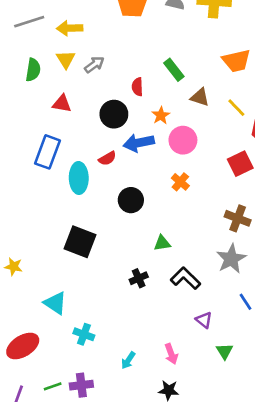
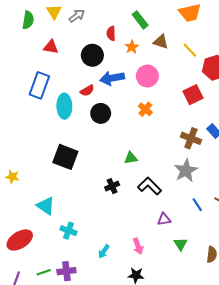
orange star: (161, 115) -> (132, 47), moved
black circle: (131, 200) -> (101, 113), moved
purple triangle: (204, 320) -> (164, 219), turned -48

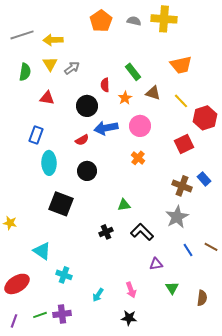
blue rectangle: (39, 85) -> (36, 135), size x0.7
cyan ellipse: (64, 106) -> (49, 163), moved
black circle: (101, 113) -> (87, 171), moved

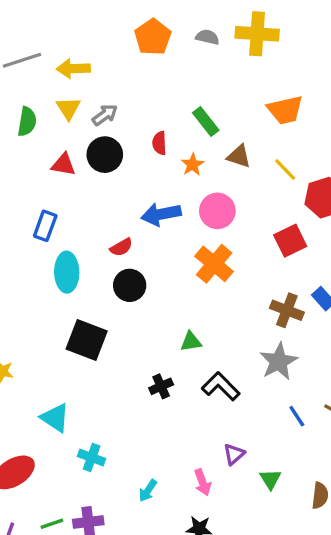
black circle: (87, 106) -> (105, 155), moved
red semicircle: (82, 140) -> (121, 247), moved
orange cross: (138, 158) -> (214, 264), size x1.6
purple triangle: (156, 264) -> (234, 454), moved, turned -32

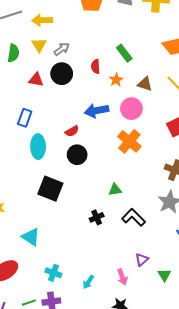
brown triangle: (239, 156) -> (145, 84), moved
cyan cross: (92, 458) -> (53, 273), moved

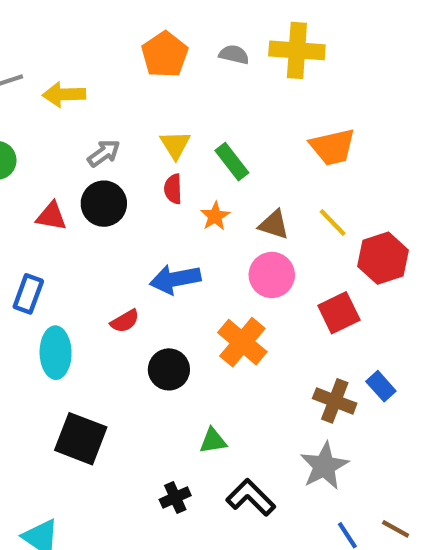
yellow triangle: (39, 45) -> (175, 145), moved
pink circle: (131, 109) -> (272, 275), moved
black circle: (77, 155) -> (169, 369), moved

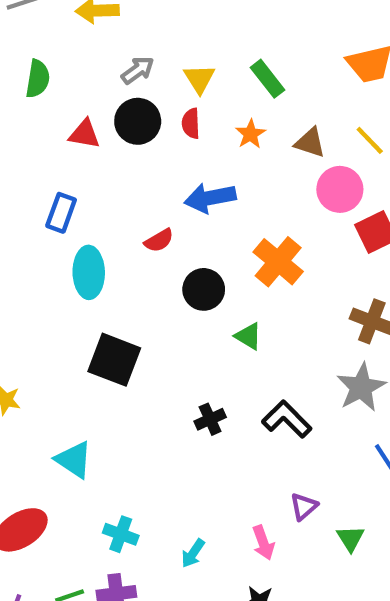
yellow triangle: (175, 145) -> (199, 79), moved
red semicircle: (173, 189) -> (191, 123), moved
pink circle: (272, 275) -> (340, 189), moved
green triangle: (213, 441) -> (248, 336), moved, turned 40

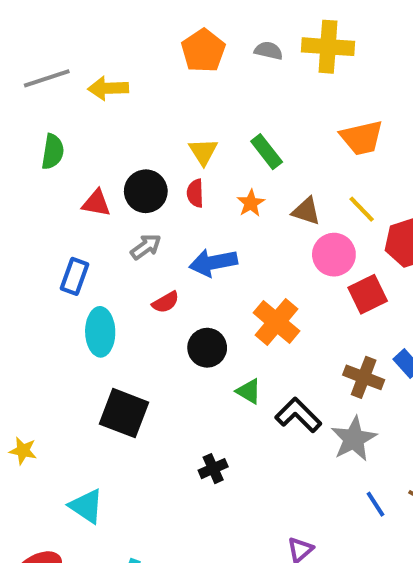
gray arrow: (138, 70) -> (146, 247), moved
black L-shape: (287, 419) -> (298, 415), moved

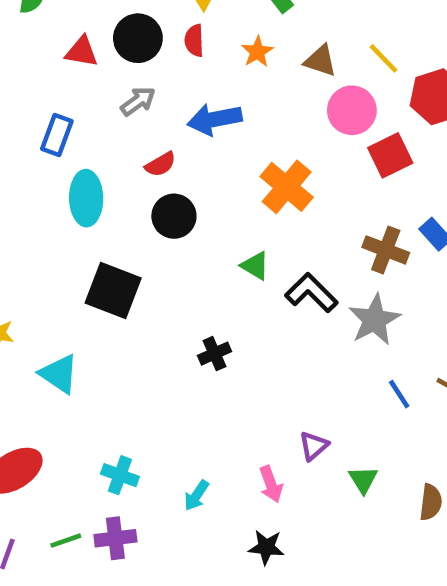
black circle: (207, 348) -> (174, 216), moved
cyan triangle: (86, 506) -> (59, 374), moved

